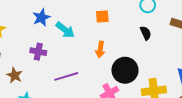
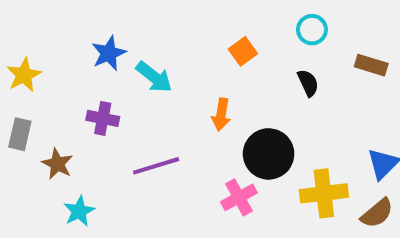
orange square: (102, 17) -> (243, 51), moved, turned -32

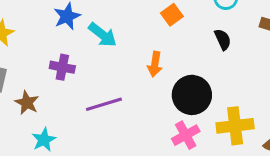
pink cross: (239, 197) -> (186, 135), moved

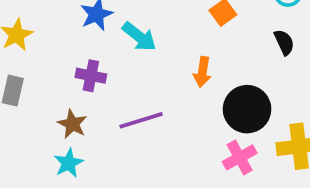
brown star: (27, 103) -> (72, 124), moved

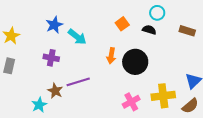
black semicircle: (284, 42) -> (149, 30), moved, turned -48
black circle: (247, 109) -> (135, 62), moved
brown star: (72, 124) -> (55, 91), moved

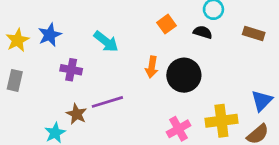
blue star: (54, 25) -> (50, 35), moved

